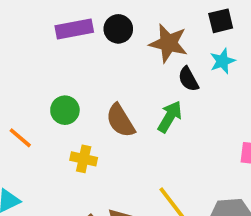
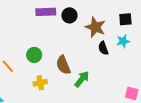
green arrow: (170, 117) -> (82, 79), moved
yellow cross: (84, 159) -> (40, 83), turned -32

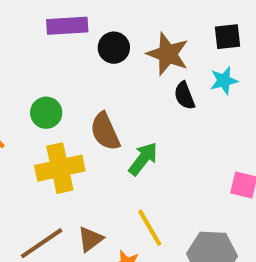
black circle: (69, 15) -> (114, 48), moved
yellow cross: (40, 83) -> (60, 168), size x1.6

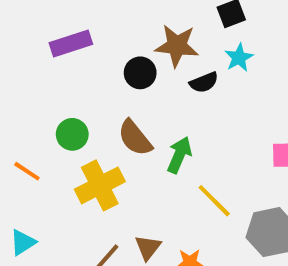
black circle: (114, 48) -> (140, 73), moved
black semicircle: (184, 96) -> (204, 82), turned -76
yellow line: (150, 228) -> (214, 201), moved

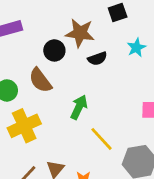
cyan star: (239, 58) -> (136, 48), moved
brown semicircle: (135, 138) -> (40, 80), moved

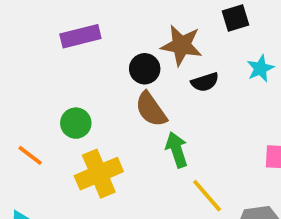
brown semicircle: (40, 80) -> (151, 109), moved
green arrow: (79, 107) -> (177, 150), turned -45

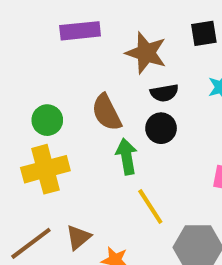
purple rectangle: (80, 36) -> (80, 31), moved
black circle: (145, 69) -> (161, 128), moved
green circle: (76, 123) -> (47, 120), moved

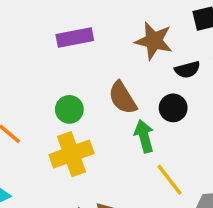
purple rectangle: (80, 31) -> (75, 37), moved
black semicircle: (164, 93) -> (187, 70), moved

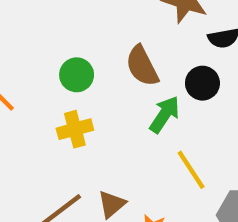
green arrow: (144, 136) -> (165, 115), turned 44
yellow cross: (72, 154) -> (75, 129), size x0.7

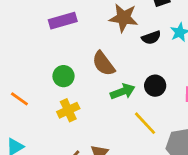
black circle: (202, 83) -> (155, 86), moved
green arrow: (165, 115) -> (123, 92), turned 45

